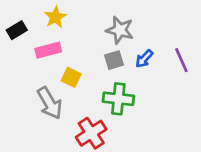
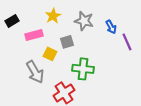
yellow star: (55, 17) -> (53, 16), moved
blue arrow: (144, 59) -> (111, 27), moved, turned -72
gray square: (114, 60) -> (67, 42), moved

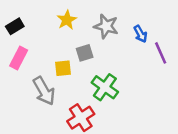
pink rectangle: (34, 35) -> (19, 58), moved, turned -48
yellow square: (50, 54) -> (63, 68), turned -32
green cross: (83, 69) -> (105, 87), turned 30

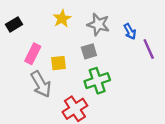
gray square: (85, 53) -> (89, 51), moved
pink rectangle: (19, 58) -> (33, 54), moved
green cross: (105, 87) -> (97, 81), turned 35

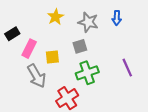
black rectangle: (14, 24) -> (12, 34), moved
blue arrow: (130, 31) -> (117, 18), moved, turned 32
purple line: (149, 49) -> (127, 68), moved

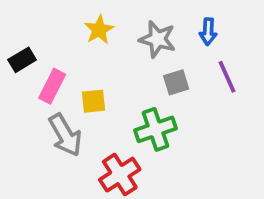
gray square: (80, 46) -> (176, 82), moved
purple line: (127, 68) -> (227, 77), moved

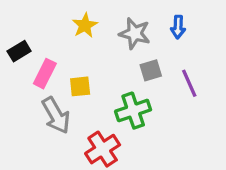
purple line: (227, 77) -> (189, 83), moved

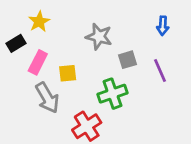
yellow star: (85, 25) -> (39, 22), moved
blue arrow: (178, 27) -> (163, 26), moved
gray star: (135, 33) -> (99, 37), moved

